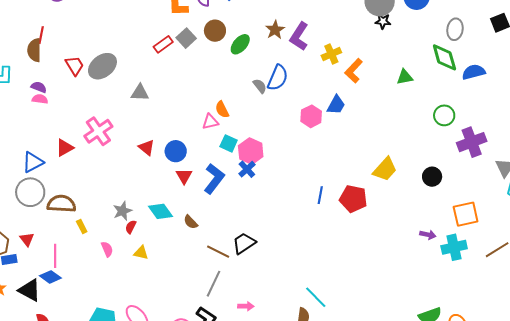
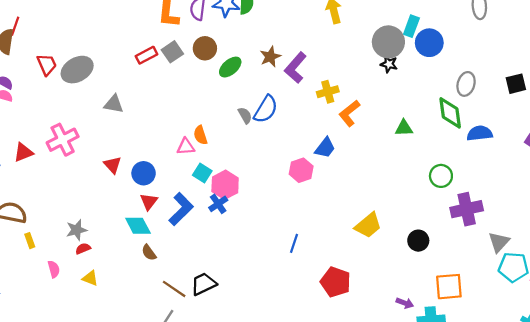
pink hexagon: (311, 116) -> (301, 170), moved
red pentagon: (353, 199) -> (336, 282), moved
cyan diamond: (161, 211) -> (138, 226), moved
red semicircle: (131, 227) -> (83, 249), turned 32

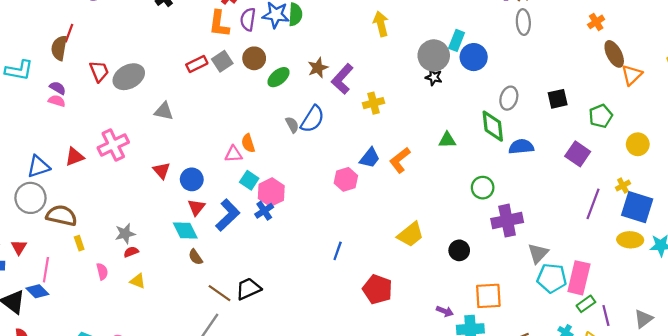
orange L-shape: (349, 113) -> (400, 160), moved

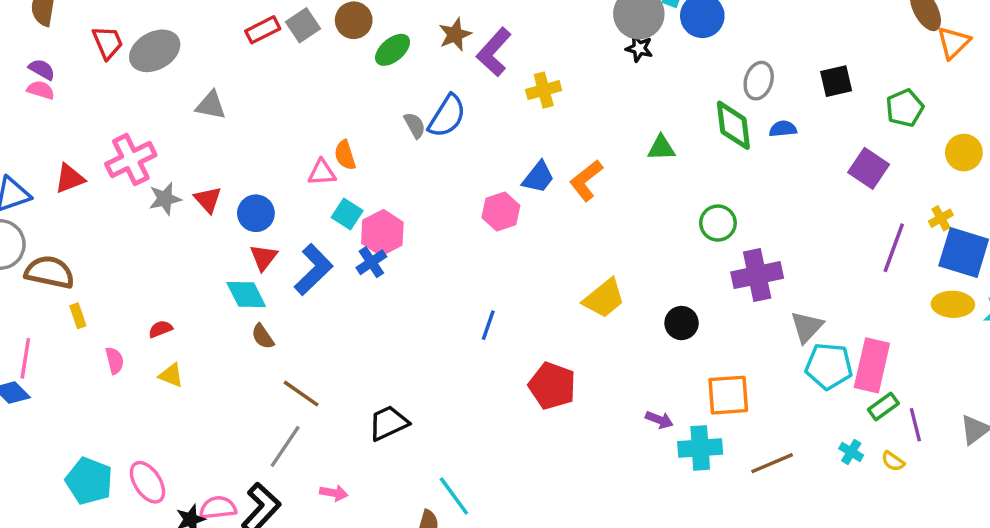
blue semicircle: (521, 147) -> (783, 129), moved, size x0.7
gray star: (125, 234) -> (165, 199), moved
black trapezoid: (248, 289) -> (388, 423), moved

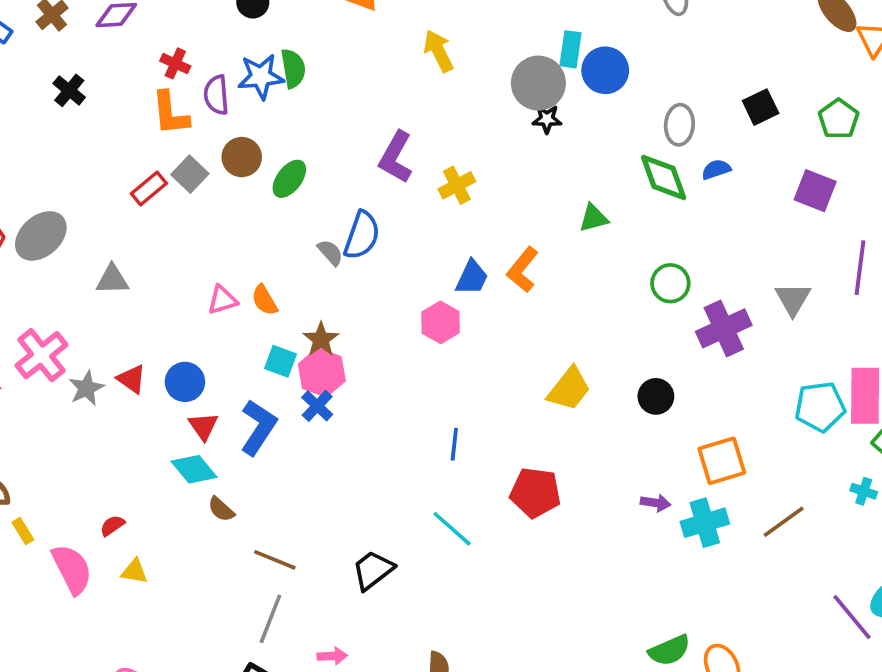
brown star: (455, 34) -> (321, 340), moved
pink triangle: (322, 173) -> (222, 300), moved
gray triangle: (807, 327) -> (793, 299), moved
pink semicircle: (115, 360) -> (72, 569), size x1.8
cyan line: (454, 496) -> (452, 529), moved

